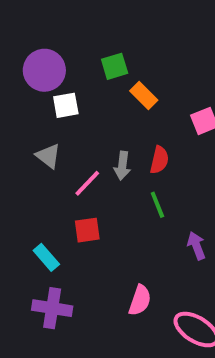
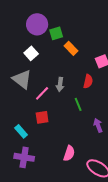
purple circle: (44, 70) -> (37, 24), moved
white square: (66, 105) -> (31, 53), turned -32
gray triangle: (48, 156) -> (22, 79), size x1.5
red semicircle: (159, 160) -> (88, 81), moved

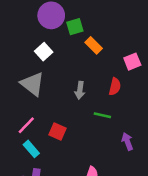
pink line: (42, 93) -> (26, 125), moved
green line: (78, 104) -> (102, 115), turned -56
red square: (42, 117) -> (57, 131), turned 32

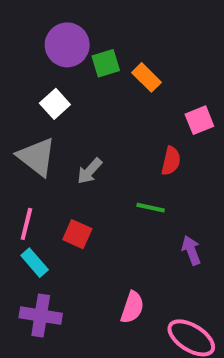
orange rectangle: (94, 45) -> (147, 77), moved
gray arrow: (80, 90) -> (90, 171), moved, turned 35
pink line: (26, 125) -> (26, 224), turned -30

